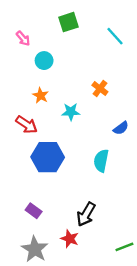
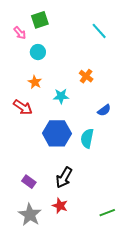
green square: (68, 22) -> (40, 20), moved
blue hexagon: (48, 157) -> (57, 133), moved
black arrow: (86, 214) -> (64, 178), moved

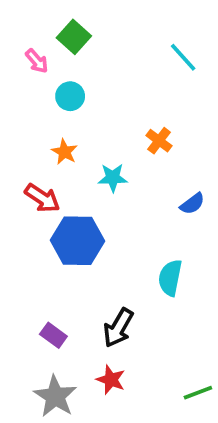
green square: (40, 20) -> (74, 37), turned -30
blue hexagon: (57, 133) -> (78, 241), moved
cyan semicircle: (87, 138) -> (170, 278), moved

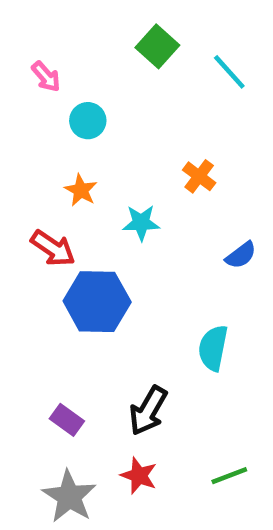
green square: (74, 37) -> (157, 46), moved
green line: (198, 393) -> (229, 476), moved

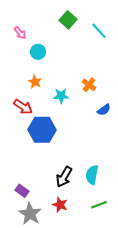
orange cross: (199, 176) -> (89, 85), moved
cyan semicircle: (213, 348) -> (92, 175), moved
purple rectangle: (67, 420) -> (22, 191), moved

